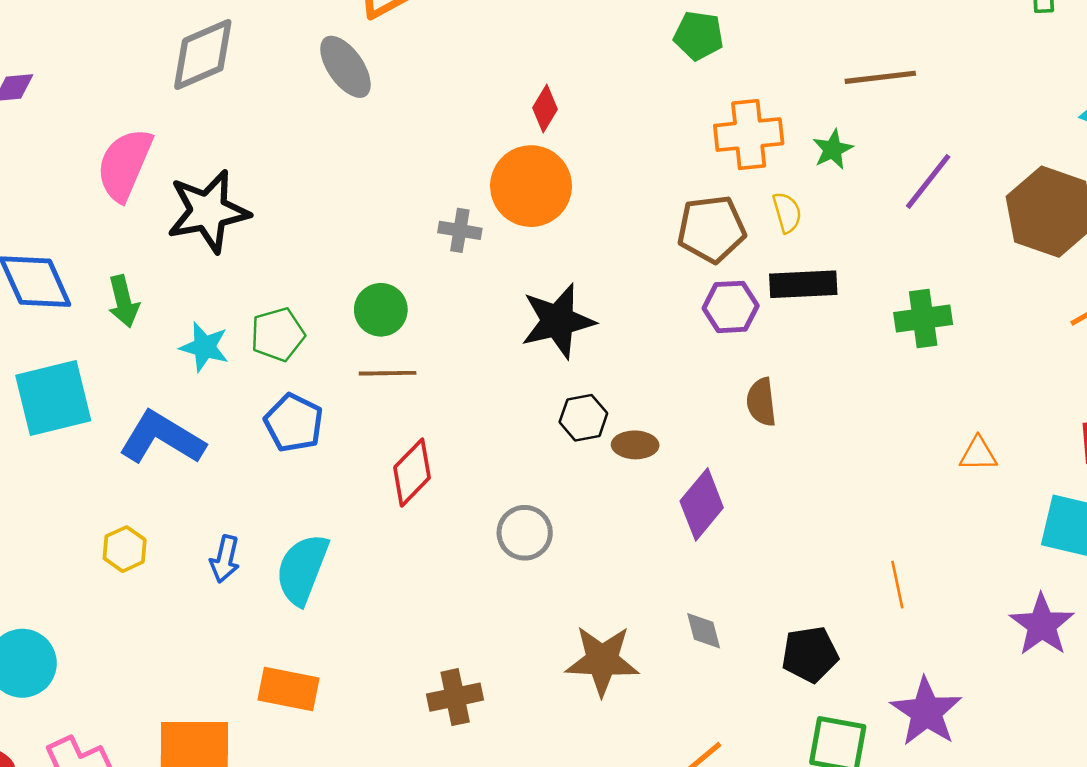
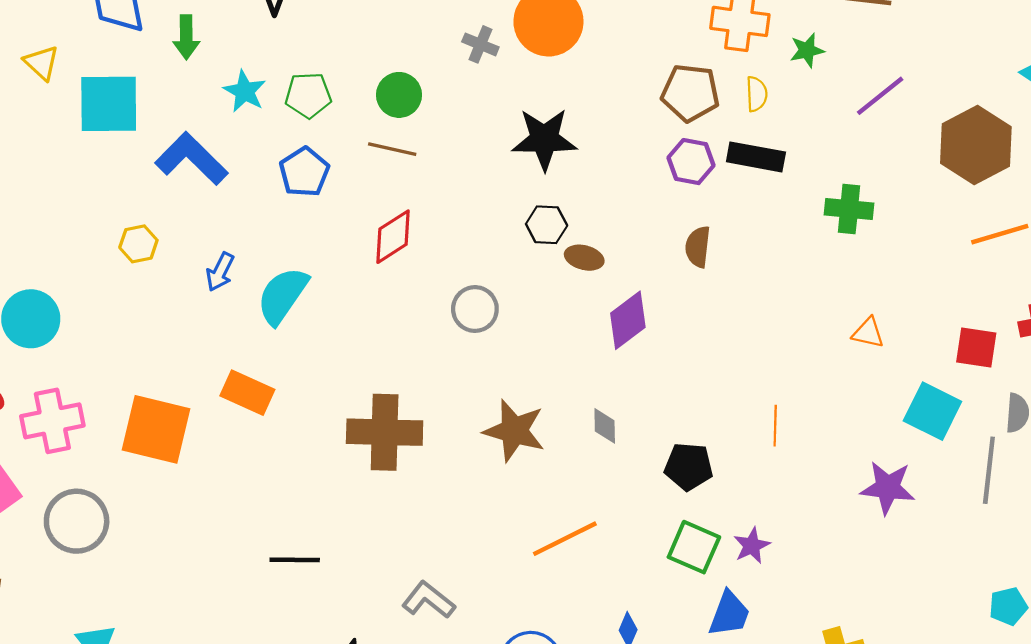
purple star: (1042, 625) -> (888, 488), turned 30
brown cross: (455, 697) -> (385, 432), size x1.6
purple star: (926, 712) -> (752, 546), moved, size x0.6

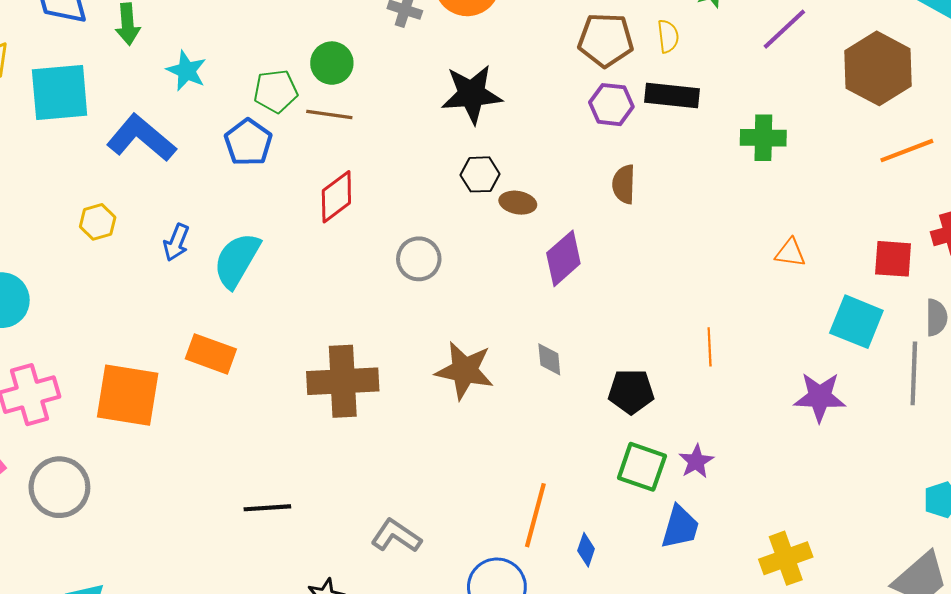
green pentagon: (308, 95) -> (276, 91), moved
orange line: (565, 539) -> (535, 515), moved, turned -44

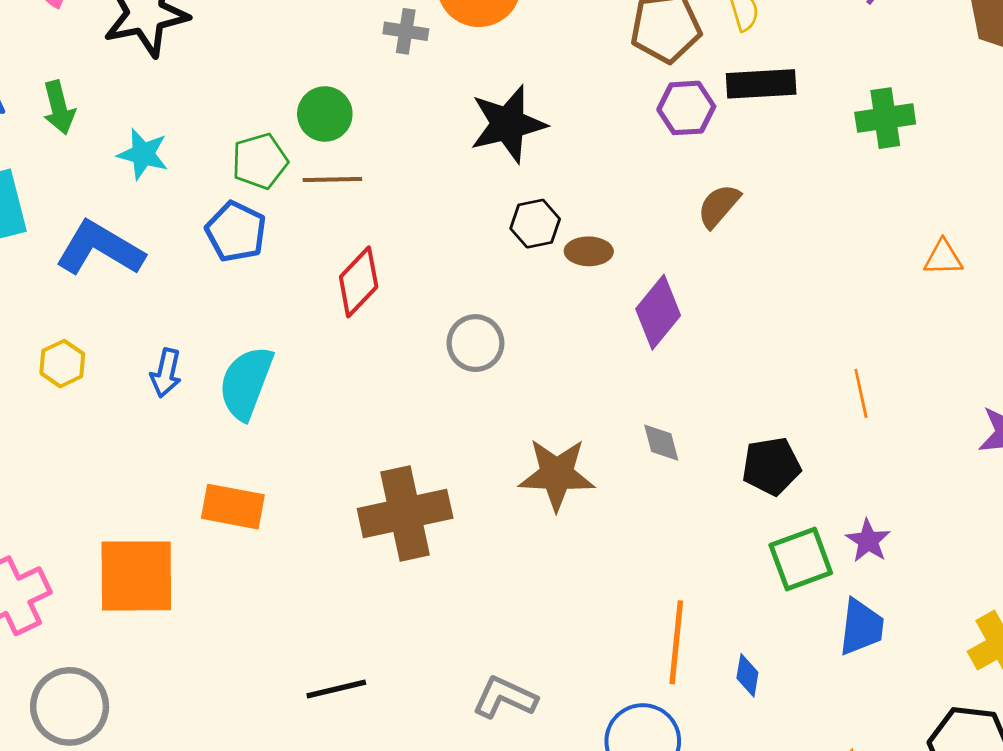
brown semicircle: (624, 184) -> (719, 206), turned 48
green square: (642, 467) -> (801, 559), turned -30

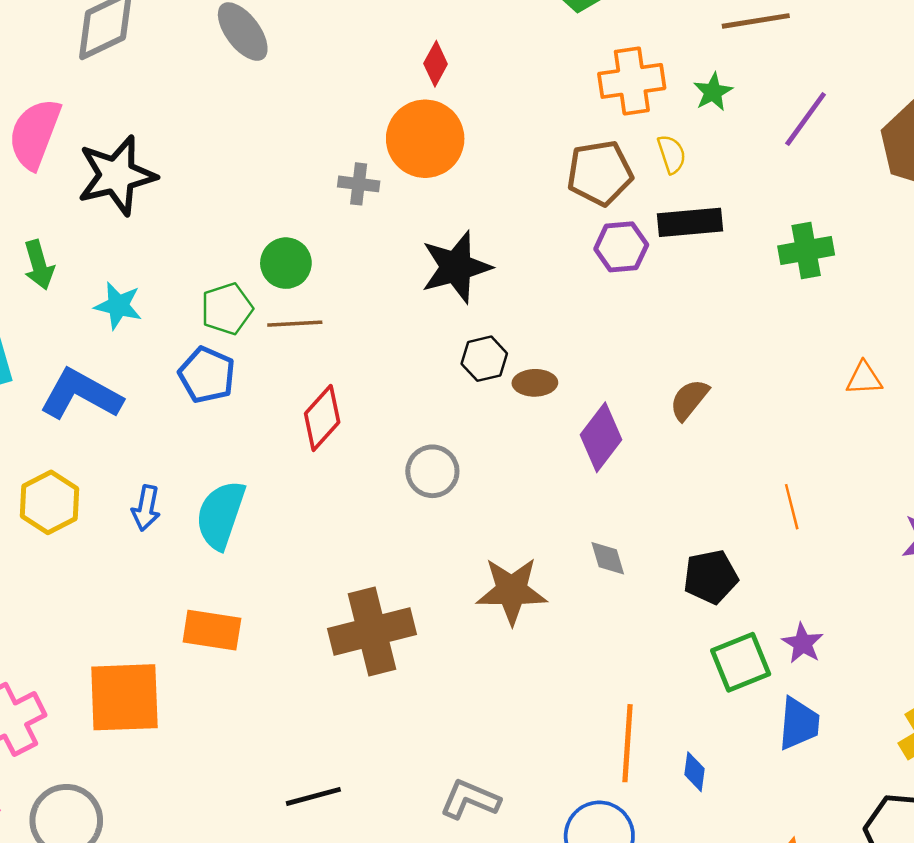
brown semicircle: (719, 206) -> (689, 400), moved
yellow hexagon: (62, 364) -> (49, 502), size x1.4

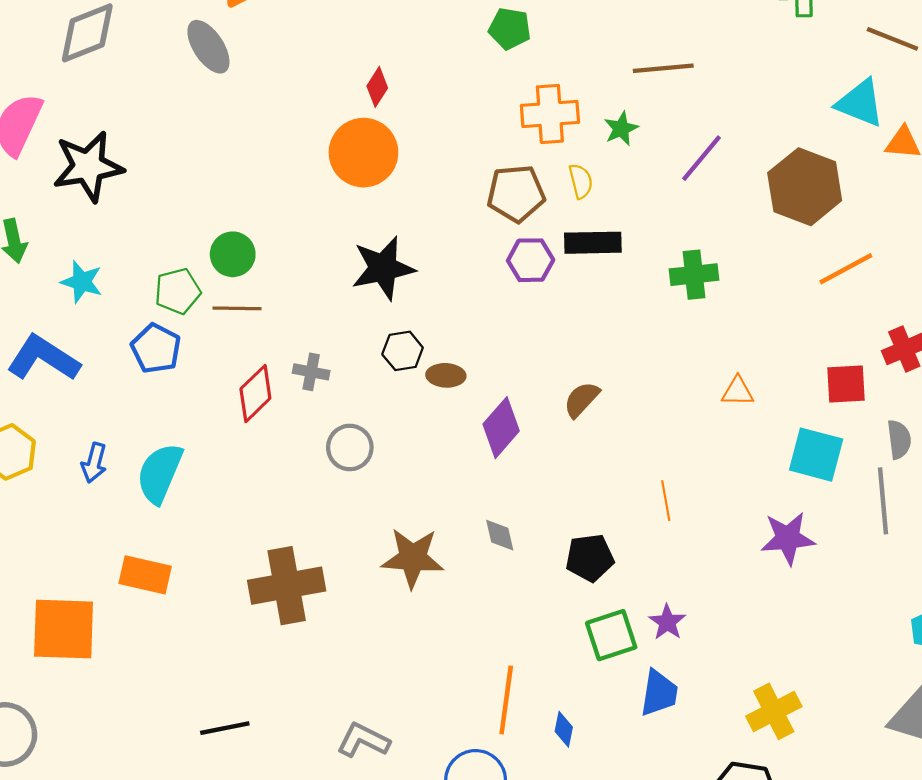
gray cross: (359, 184) -> (311, 372), moved

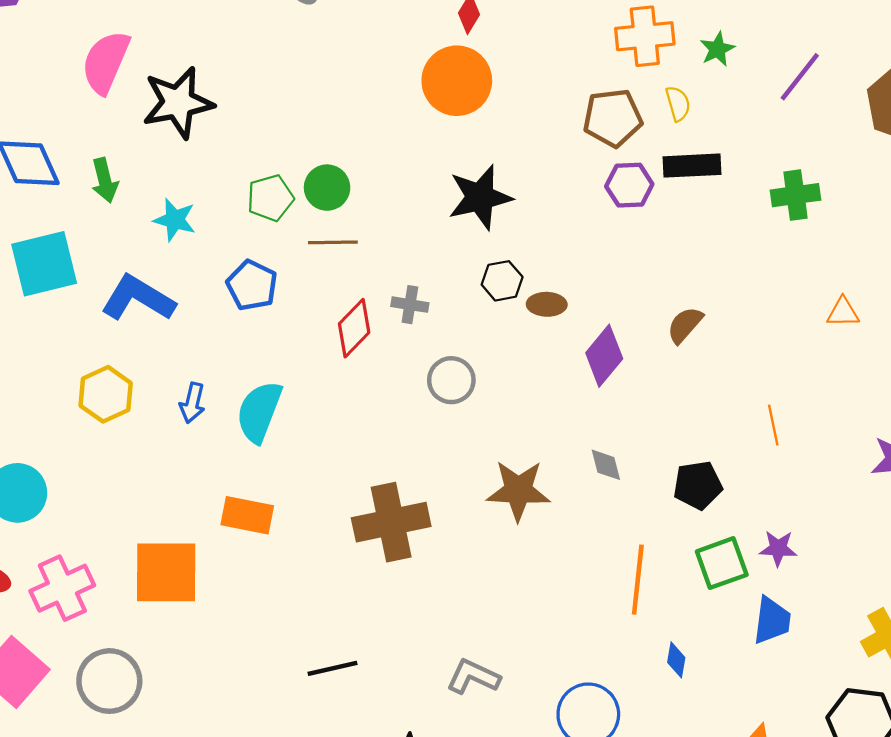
green pentagon: (178, 291) -> (270, 198), moved
purple star: (667, 622) -> (778, 548), turned -30
orange line: (506, 700) -> (638, 580), moved

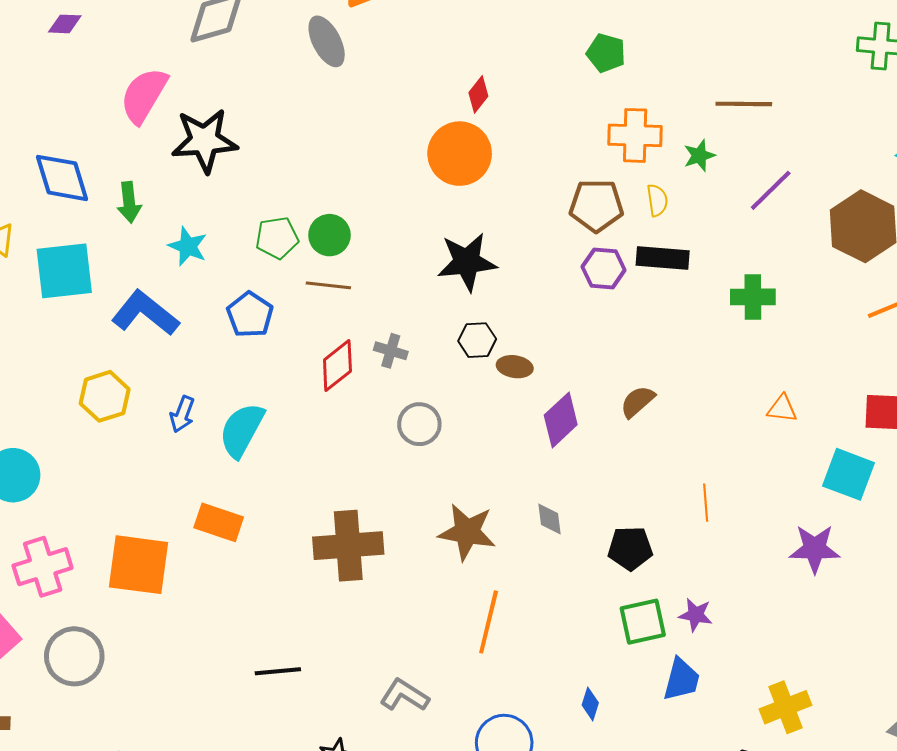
orange line: (638, 580) -> (489, 622), moved

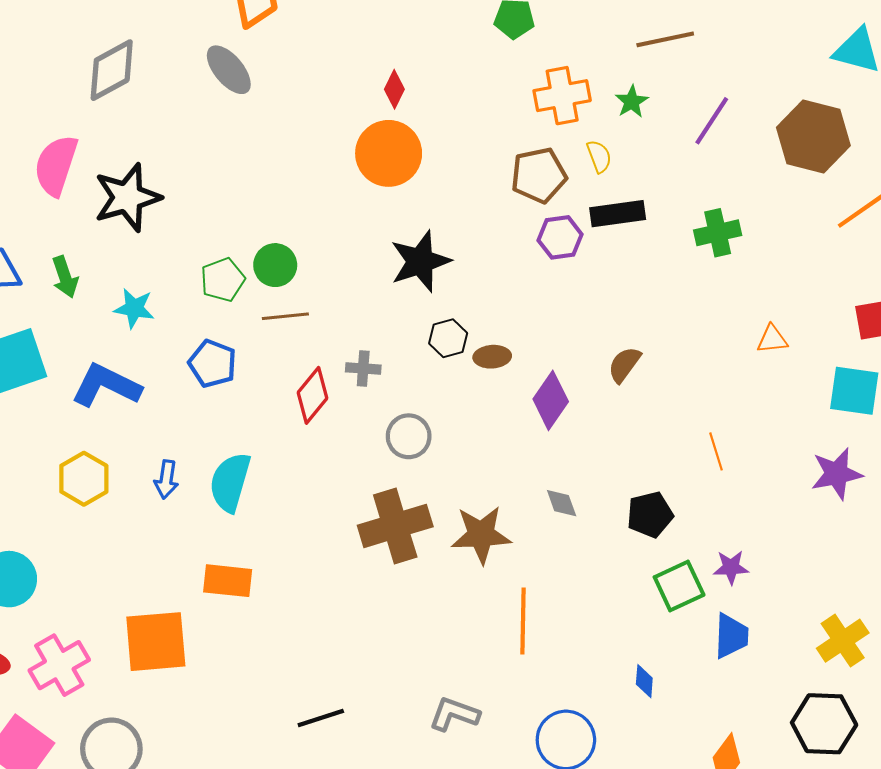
brown cross: (348, 546) -> (395, 526), moved

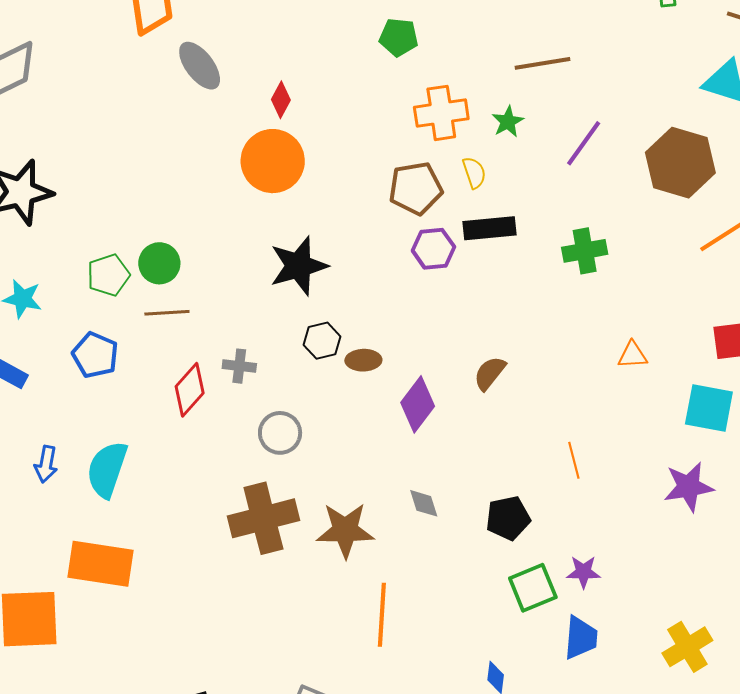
gray ellipse: (229, 70) -> (200, 66), moved
orange rectangle: (228, 581) -> (100, 564), size x1.4

